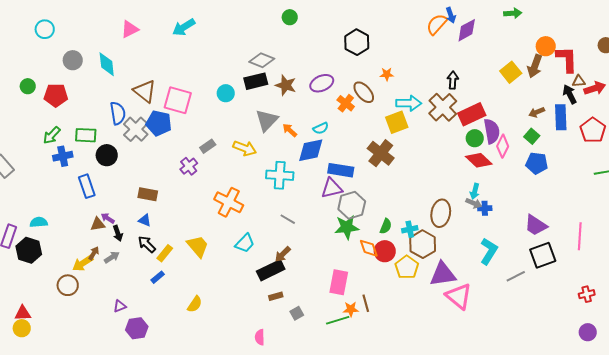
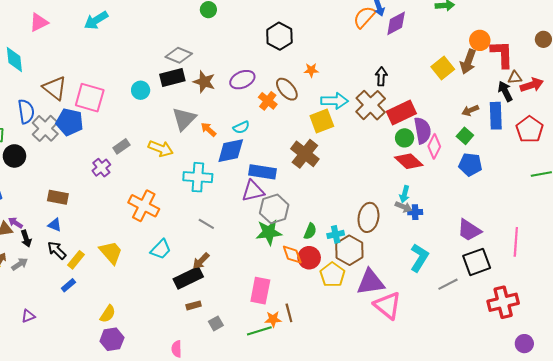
red cross: (587, 294) -> (503, 302), moved, size x1.8
purple hexagon: (137, 328) -> (112, 339), moved

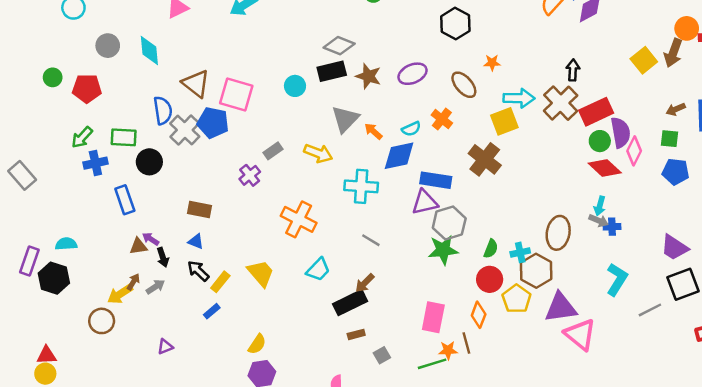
orange cross: (268, 101) -> (442, 119), moved
green square: (465, 136) -> (670, 139), turned -35
orange diamond: (292, 255) -> (479, 315), moved, turned 40

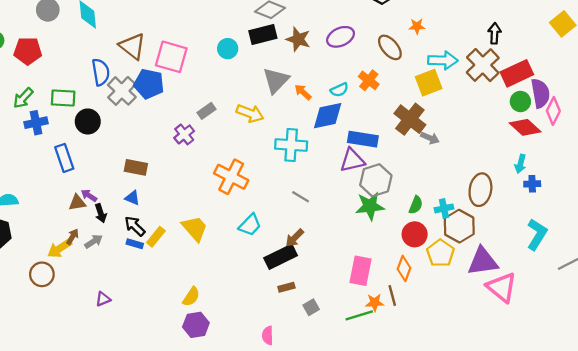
gray arrow: (599, 221) -> (430, 138), moved
blue rectangle: (212, 311) -> (135, 244), moved, turned 56

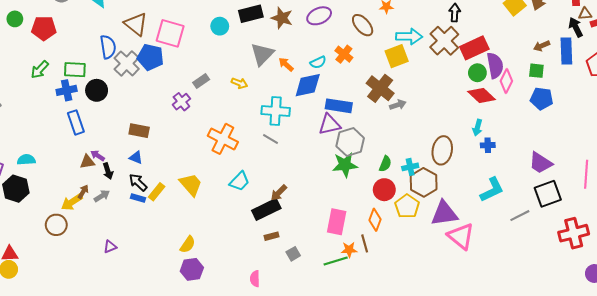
yellow arrow: (250, 113) -> (239, 83), size x0.7
blue cross: (36, 123) -> (67, 90), moved
gray arrow: (430, 138) -> (398, 105), turned -42
gray line: (301, 197) -> (270, 139), moved
cyan L-shape: (537, 234) -> (492, 190), turned 32

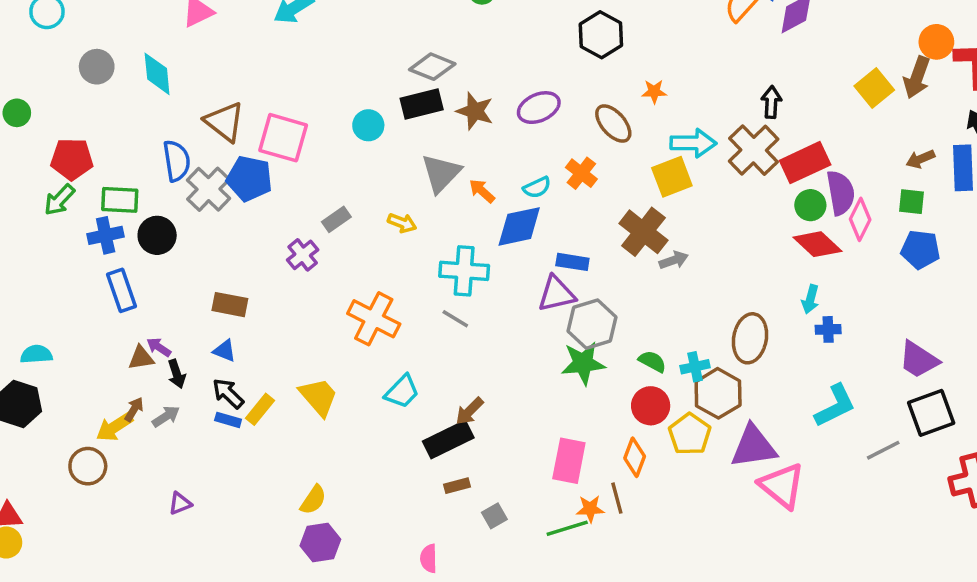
red pentagon: (44, 28) -> (72, 159), moved
blue rectangle: (339, 106) -> (572, 262), size x0.7
green semicircle: (385, 164) -> (652, 361), turned -84

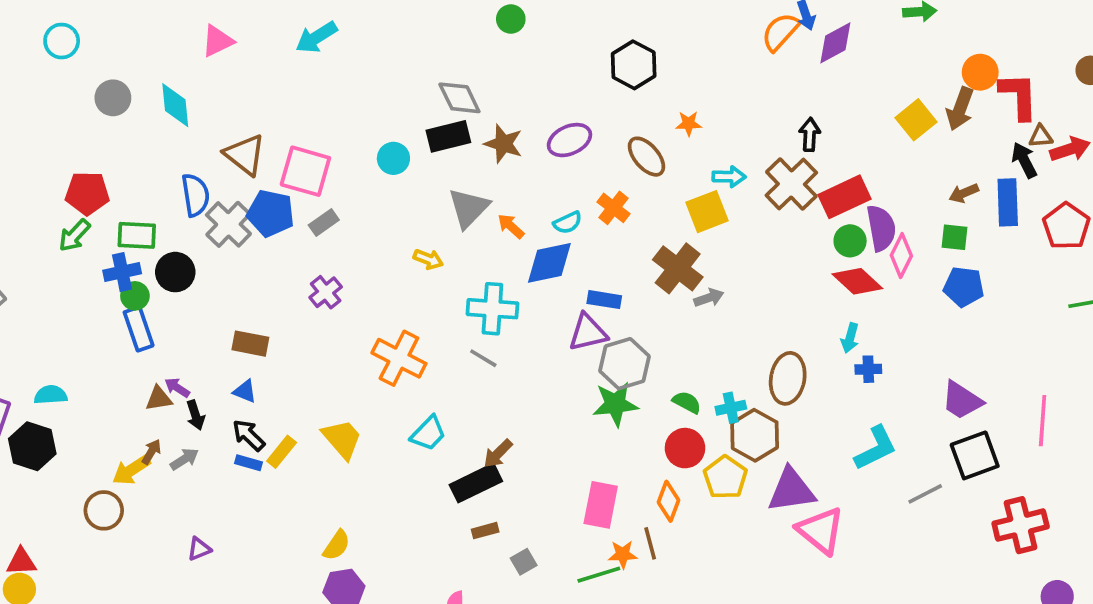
gray diamond: (432, 67) -> (459, 98), turned 42
green circle: (17, 113) -> (135, 296), moved
cyan arrow: (693, 143) -> (729, 177), size x0.7
gray rectangle: (336, 219) -> (324, 223), moved

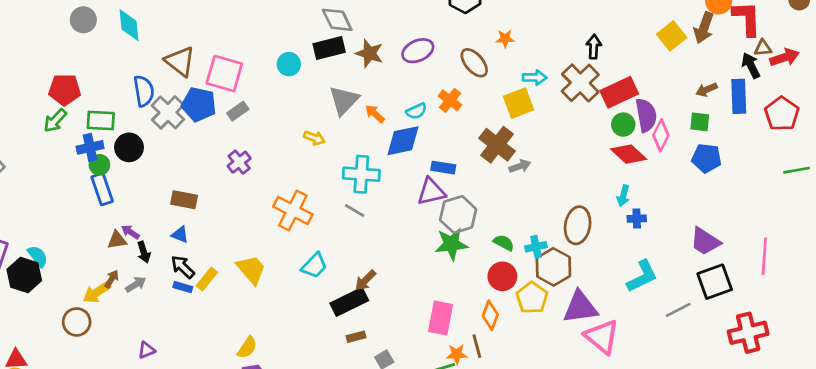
cyan semicircle: (51, 395) -> (38, 256), moved, turned 55

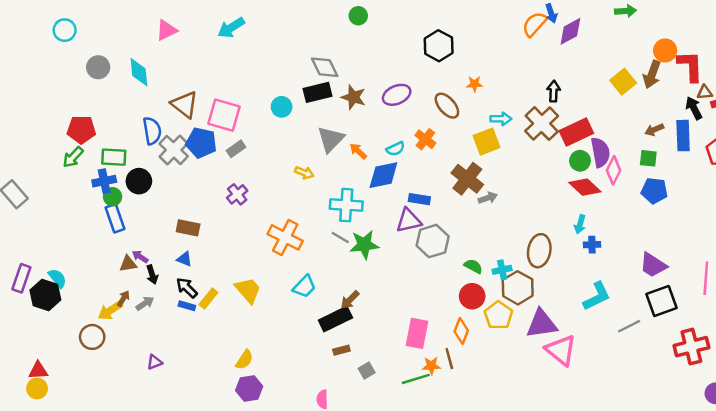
green star: (451, 244) -> (364, 245), moved

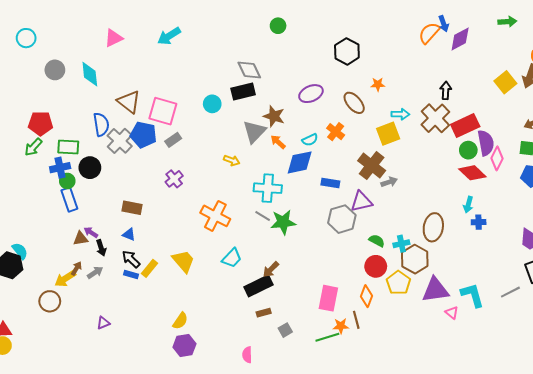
brown star: (353, 97) -> (274, 116), moved
purple triangle: (409, 221) -> (361, 202), moved
cyan L-shape: (597, 296) -> (472, 295), moved, turned -80
pink triangle: (561, 350) -> (452, 313), size x0.5

